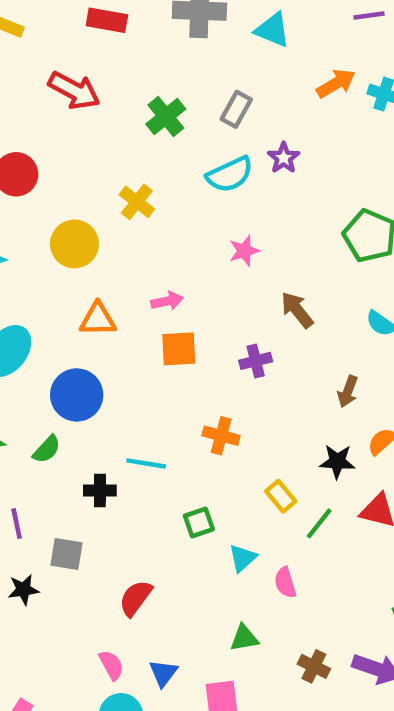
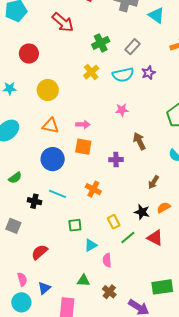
yellow cross: (137, 202) -> (91, 72), moved
blue circle: (77, 395) -> (53, 159), moved
brown cross: (314, 666) -> (109, 292), moved

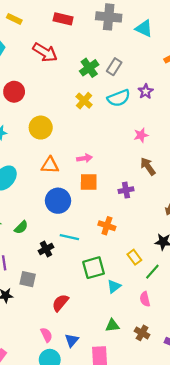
gray rectangle: (132, 47) -> (114, 67), moved
pink star: (122, 110) -> (141, 135), moved
black cross: (34, 201) -> (46, 249), turned -32
green square: (75, 225) -> (94, 268), size x1.5
pink semicircle: (107, 260) -> (145, 299), moved

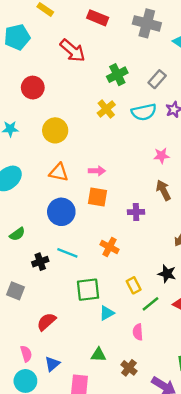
gray rectangle: (114, 67) -> (157, 79), moved

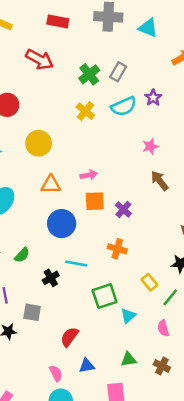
gray rectangle: (157, 79) -> (118, 72), moved
purple cross: (136, 212) -> (123, 209), moved, turned -35
blue triangle: (52, 364) -> (87, 366), moved, turned 42

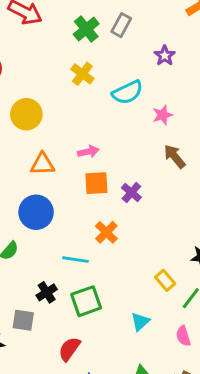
cyan semicircle: (124, 106) -> (127, 92), moved
blue circle: (62, 224) -> (36, 212), moved
orange cross: (117, 249) -> (106, 232), moved, turned 30
black cross: (51, 278) -> (47, 292), moved
green square: (105, 296) -> (86, 301), moved

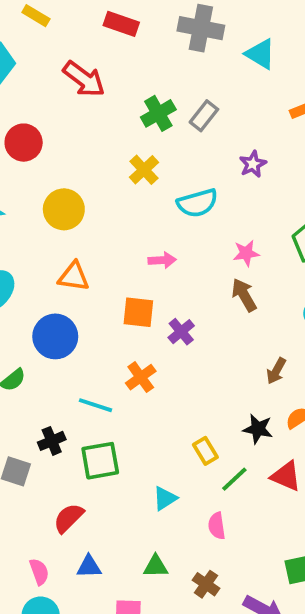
pink star: (163, 115) -> (246, 253), moved
pink arrow: (88, 152) -> (162, 260), moved

